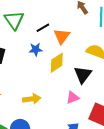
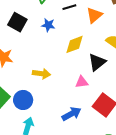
orange triangle: (62, 36) -> (94, 15), moved
blue star: (36, 49) -> (48, 25), moved

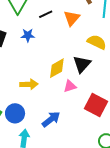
yellow diamond: (75, 44) -> (57, 68), moved
blue arrow: (72, 114) -> (51, 119), moved

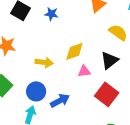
black triangle: (82, 64) -> (109, 60), moved
blue circle: (15, 113) -> (36, 91), moved

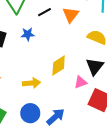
pink triangle: (84, 71) -> (81, 82), moved

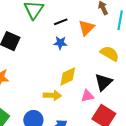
blue star: (28, 34) -> (60, 43), moved
yellow arrow: (32, 83) -> (52, 95), moved

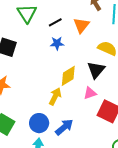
black triangle: (103, 82) -> (96, 70), moved
yellow arrow: (52, 95) -> (55, 96), turned -60

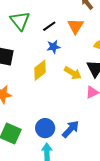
yellow diamond: (68, 76) -> (40, 70), moved
yellow arrow: (55, 96) -> (73, 73), moved, turned 102

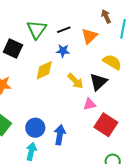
green triangle: (20, 21) -> (37, 29), moved
blue arrow: (71, 129) -> (60, 135), turned -48

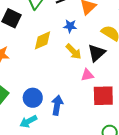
blue star: (63, 51) -> (70, 26), moved
red square: (106, 125) -> (103, 96), turned -35
cyan arrow: (31, 151) -> (28, 121), turned -132

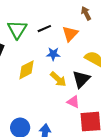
pink triangle: (87, 75) -> (73, 102), turned 40

